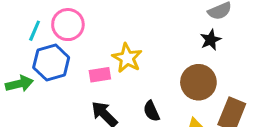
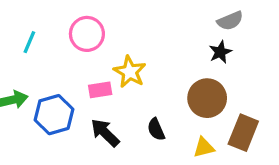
pink circle: (68, 25) -> (87, 34), moved
blue hexagon: (51, 63) -> (54, 115), moved

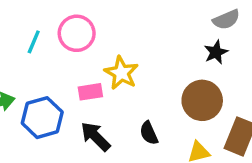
cyan line: (29, 42) -> (34, 42), moved

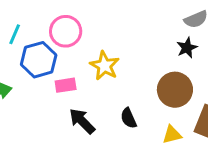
cyan line: (34, 42) -> (15, 34), moved
pink rectangle: (90, 92) -> (66, 85), moved
blue hexagon: (42, 118) -> (39, 60), moved

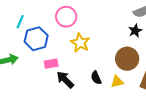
pink circle: (66, 31) -> (66, 17), moved
pink rectangle: (66, 85) -> (51, 64), moved
yellow triangle: (172, 135) -> (117, 82), moved

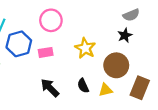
yellow star: (80, 43) -> (85, 48), moved
pink rectangle: (51, 64) -> (46, 52), moved

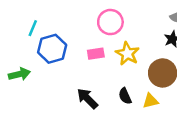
pink circle: (51, 20) -> (110, 22), moved
pink rectangle: (46, 52) -> (96, 54), moved

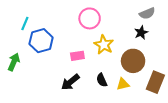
pink rectangle: (96, 54) -> (77, 56), moved
green arrow: (19, 74) -> (14, 62), turned -54
black arrow: (87, 98) -> (70, 82), turned -84

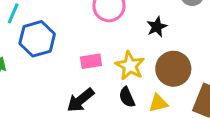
black star: (141, 33) -> (157, 27), moved
yellow star: (104, 45) -> (130, 66), moved

